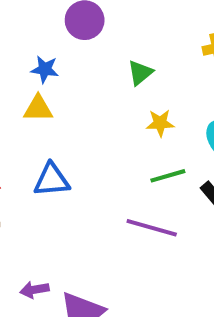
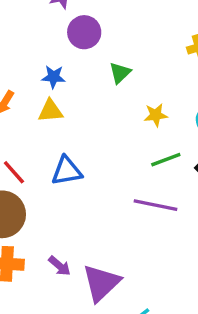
green triangle: (140, 73) -> (120, 73), moved
purple arrow: (34, 290) -> (60, 266), turned -125

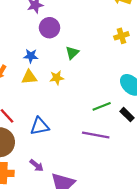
yellow star: (156, 115) -> (57, 78), moved
blue triangle: (67, 171) -> (40, 126), moved
purple arrow: (60, 266) -> (37, 165), moved

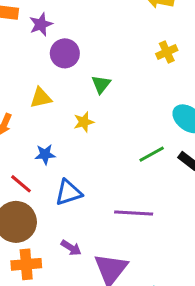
blue star: (31, 56) -> (45, 154), moved
yellow triangle: (29, 77) -> (41, 98), moved
purple line: (96, 135) -> (134, 213), moved

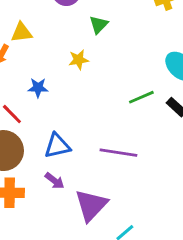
yellow triangle: (41, 98) -> (22, 32), moved
blue triangle: (68, 193) -> (57, 146), moved

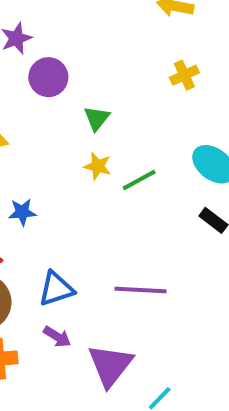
yellow star: (79, 60) -> (98, 166), moved, turned 30
green line: (141, 97) -> (139, 180), moved

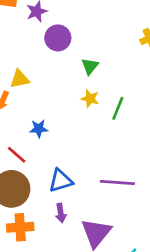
green line: (139, 180) -> (118, 108), turned -40
purple arrow: (57, 337) -> (61, 213), turned 48

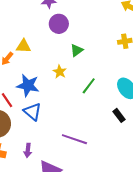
yellow star: (90, 99) -> (60, 72), moved
blue star: (39, 129) -> (28, 85), size x1.6
blue triangle: (61, 181) -> (32, 112), moved, turned 42

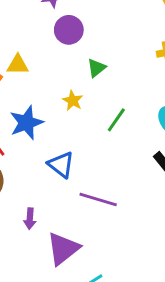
blue star: (28, 85) -> (26, 123), turned -30
blue triangle: (32, 112) -> (61, 165), moved

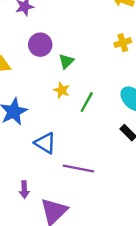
purple circle: (69, 30) -> (40, 45), moved
yellow star: (73, 101) -> (62, 90), moved

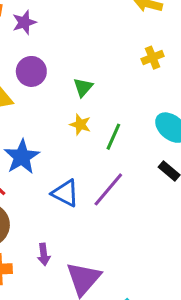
purple circle: (40, 45) -> (31, 71), moved
purple line: (78, 168) -> (108, 189), moved, turned -56

